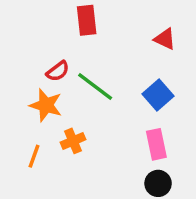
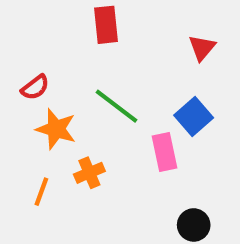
red triangle: (165, 39) -> (202, 48), turned 45
red semicircle: (58, 71) -> (35, 87), moved
pink rectangle: (156, 144) -> (164, 152), moved

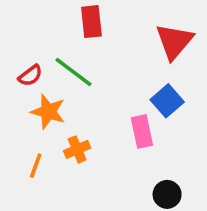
red triangle: (202, 48) -> (174, 41), size x1.6
green line: (116, 106) -> (73, 72), moved

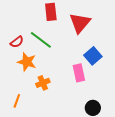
red triangle: (174, 41) -> (80, 23), moved
orange line: (36, 166) -> (17, 101), moved

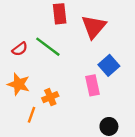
orange star: (27, 62) -> (19, 84), moved
orange line: (17, 101) -> (32, 115), moved

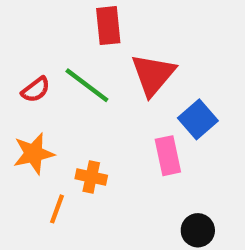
red triangle: (94, 27) -> (153, 75), moved
orange star: (19, 84) -> (34, 154), turned -30
orange cross: (50, 97) -> (91, 177), turned 35

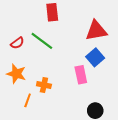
red triangle: (153, 75) -> (96, 31), moved, turned 40
orange star: (34, 154) -> (16, 74), turned 30

